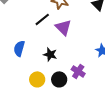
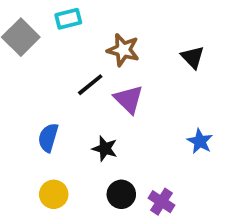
purple cross: (78, 71) -> (162, 202), moved
yellow circle: (37, 79) -> (54, 194), moved

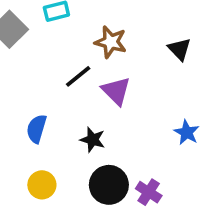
black circle: (121, 194) -> (109, 185), size x1.4

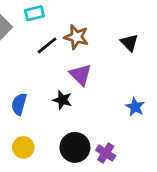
black line: (78, 76) -> (47, 45), moved
black star: (93, 140) -> (62, 100), moved

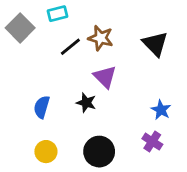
black triangle: (129, 43) -> (155, 44), size x1.4
purple cross: (106, 153) -> (152, 141), moved

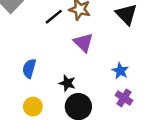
black star: (86, 103) -> (67, 83), moved
blue star: (161, 110) -> (120, 71), moved

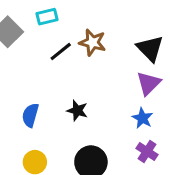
purple triangle: (83, 43) -> (149, 83), moved, turned 30
black star: (67, 83) -> (77, 111), moved

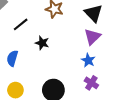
black line: (61, 52) -> (21, 24), moved
black star: (77, 111) -> (42, 43), moved

